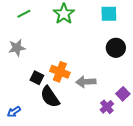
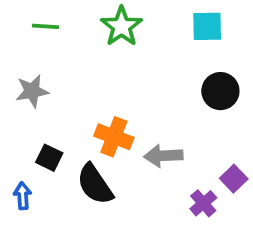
green line: (24, 14) -> (45, 26), turned 32
black square: (37, 78) -> (49, 158), moved
blue arrow: (14, 112) -> (23, 196), moved, turned 120

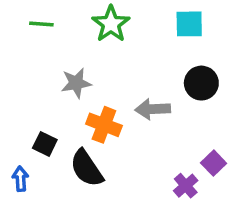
gray star: (32, 91) -> (76, 83), moved
gray arrow: (163, 156) -> (153, 109), moved

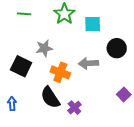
cyan square: (189, 24) -> (93, 24), moved
black square: (45, 144) -> (21, 66), moved, size x1.5
purple cross: (186, 186) -> (74, 108), moved

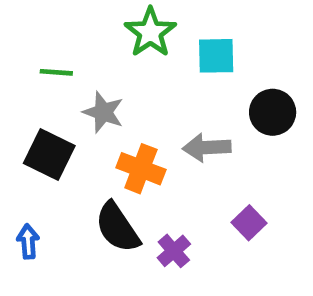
green line: (24, 14) -> (56, 72), moved
gray star: (44, 48) -> (103, 112), turned 30
purple square: (124, 94) -> (249, 223), moved

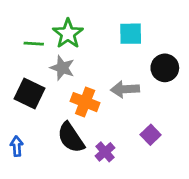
green star: (150, 32) -> (68, 34), moved

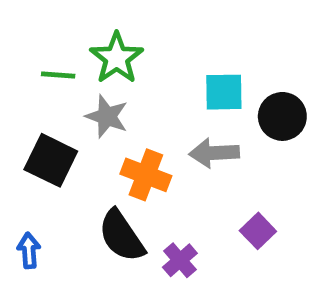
cyan square: (131, 34) -> (224, 92), moved

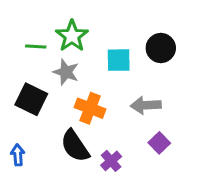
cyan square: (224, 92) -> (119, 60), moved
black circle: (282, 116) -> (161, 48), moved
gray arrow: (214, 153) -> (146, 105), moved

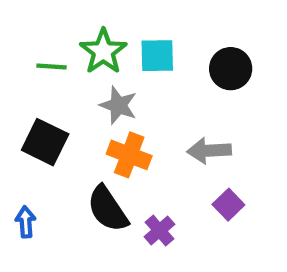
cyan square: (119, 60) -> (157, 56), moved
gray star: (66, 72) -> (118, 105), moved

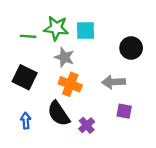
green star: (103, 51) -> (56, 28), turned -30
black circle: (231, 69) -> (131, 48), moved
purple square: (228, 205) -> (124, 111), turned -35
blue arrow: (26, 222) -> (26, 121), moved

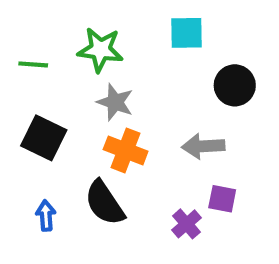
cyan square: (85, 30) -> (186, 33), moved
green line: (28, 36) -> (33, 64), moved
purple cross: (87, 125) -> (186, 224), moved

